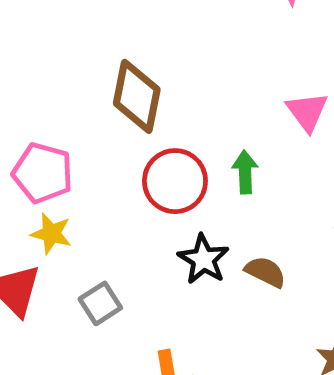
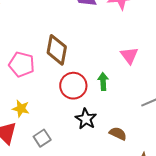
pink pentagon: (43, 173) -> (22, 64), moved
brown semicircle: (265, 272) -> (118, 134), moved

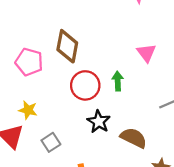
brown semicircle: (118, 134) -> (134, 138), size x1.4

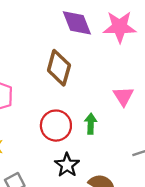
brown diamond: (67, 46) -> (59, 68), moved

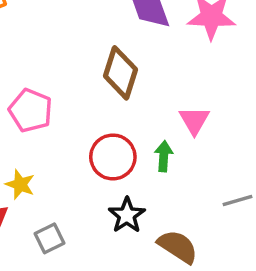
pink triangle: (123, 96) -> (194, 120), moved

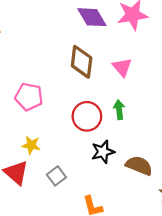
pink triangle: (194, 120) -> (122, 67), moved
black star: (127, 215) -> (103, 152), turned 30

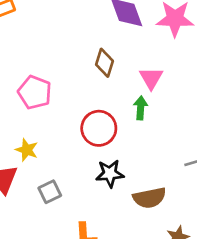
brown diamond: (82, 62) -> (105, 63), size x0.7
green arrow: (119, 110) -> (141, 108), moved
brown semicircle: (139, 166) -> (149, 198), turned 136

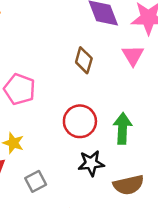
pink triangle: (151, 78) -> (133, 55), moved
green arrow: (141, 108) -> (123, 128), moved, size x1.4

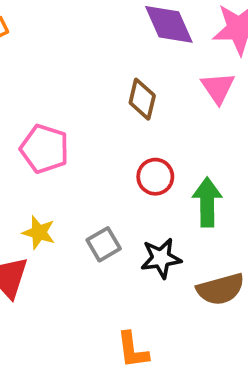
red circle: (80, 121) -> (155, 177), moved, size x0.7
gray square: (36, 181) -> (104, 244), moved

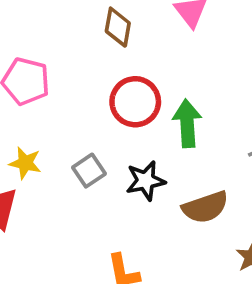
red circle: (155, 177) -> (135, 102), size x1.4

